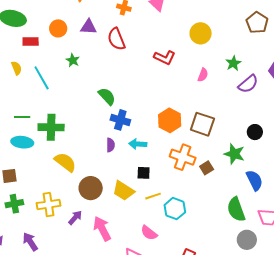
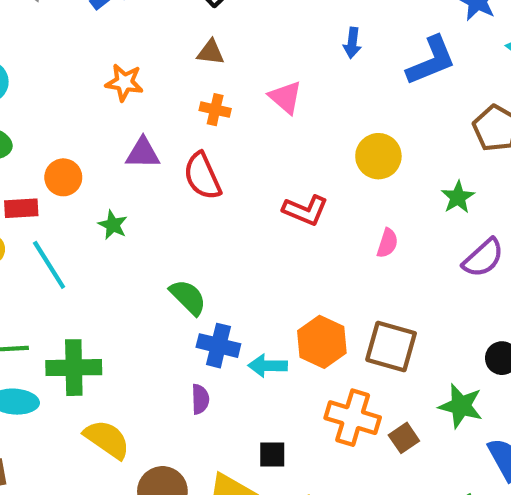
orange circle: (58, 28) -> (63, 177), moved
red rectangle: (31, 41) -> (21, 208), moved
green star: (233, 63) -> (458, 197), moved
cyan arrow: (138, 144) -> (268, 366), moved

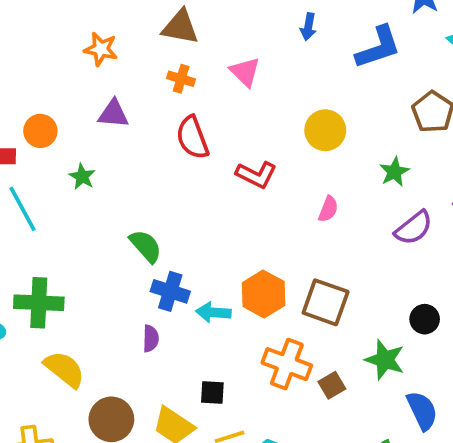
brown triangle: (211, 52) -> (180, 27), size x1.5
red semicircle: (202, 176) -> (192, 138), moved

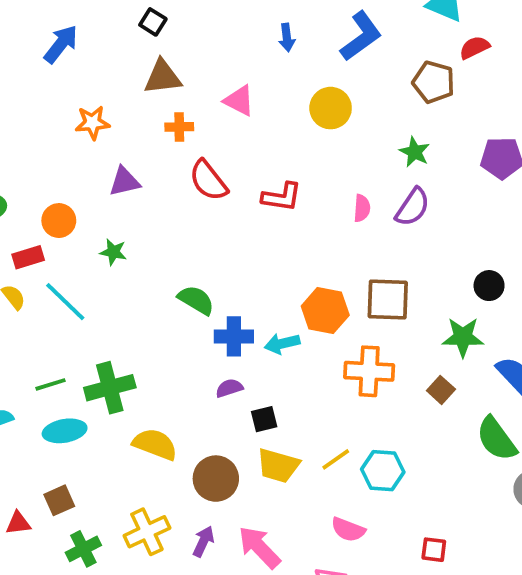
yellow circle: (325, 130) -> (331, 108), moved
purple semicircle: (414, 228) -> (413, 207), moved
purple semicircle: (151, 339) -> (229, 388), turned -92
brown square: (332, 385) -> (441, 390), moved
black square: (212, 392) -> (264, 419), moved

